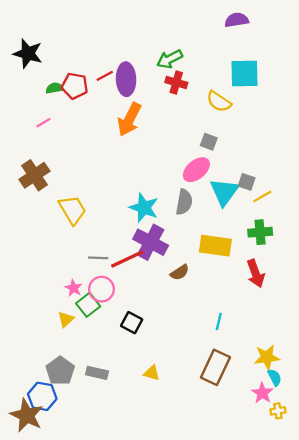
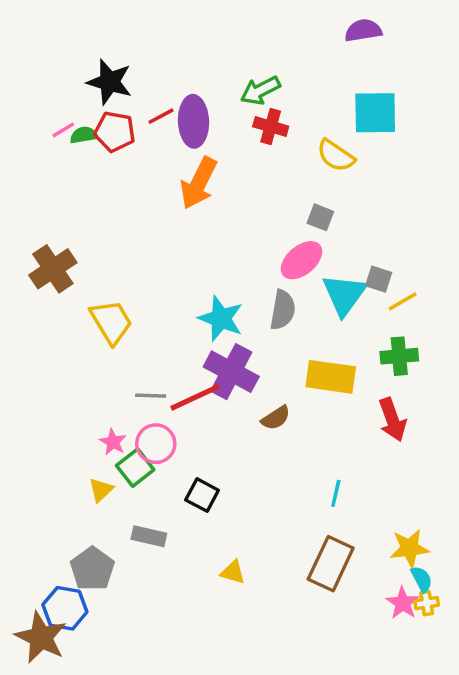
black star: (28, 53) -> (109, 82), moved
pink line: (43, 123) -> (63, 130), moved
gray rectangle: (97, 373) -> (149, 536), moved
yellow cross: (278, 411) -> (427, 603), moved

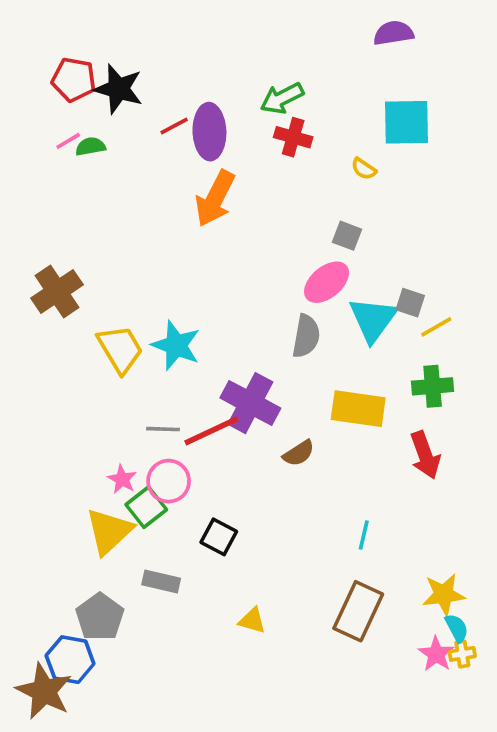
red pentagon: (115, 132) -> (74, 80), moved
yellow semicircle: (336, 156) -> (364, 169), size x0.6
cyan star: (221, 318) -> (176, 345), moved
yellow triangle: (101, 490) -> (109, 531), size x1.8

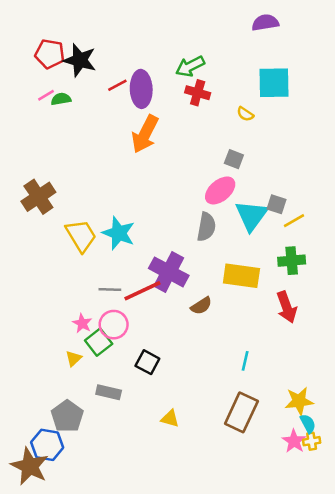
yellow triangle: (109, 531) -> (74, 358), size x0.5

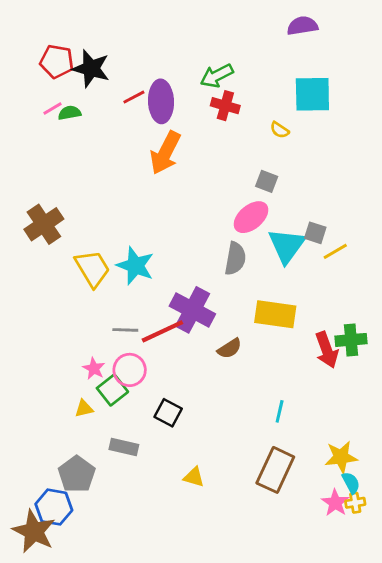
green cross: (292, 261) -> (351, 340), moved
yellow triangle: (74, 358) -> (84, 408), turned 30

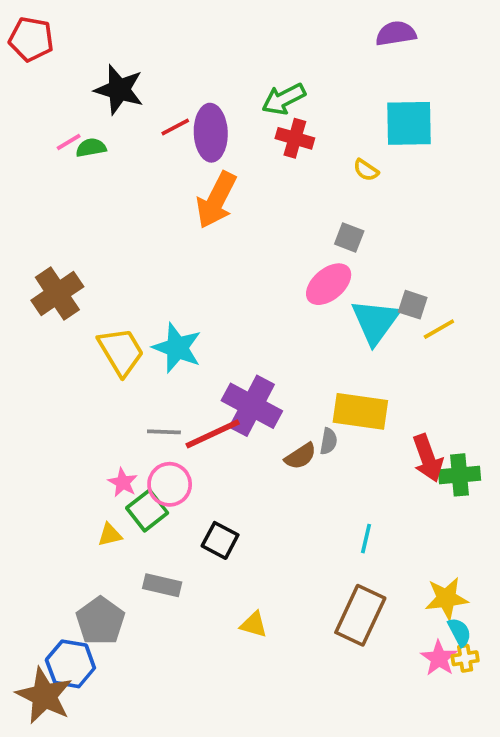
red pentagon: (57, 61) -> (31, 39), moved
gray semicircle: (235, 259) -> (329, 441), moved, size x0.6
green cross: (351, 340) -> (459, 475), moved

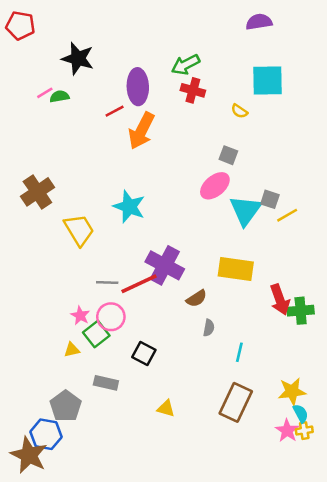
red line: (175, 127) -> (115, 111), moved
cyan star: (177, 348) -> (129, 207), moved
gray semicircle: (329, 441) -> (209, 328), moved

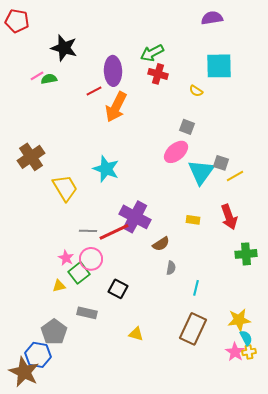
yellow rectangle: (236, 269) -> (193, 220), size x0.5
red arrow: (280, 300) -> (229, 217), moved

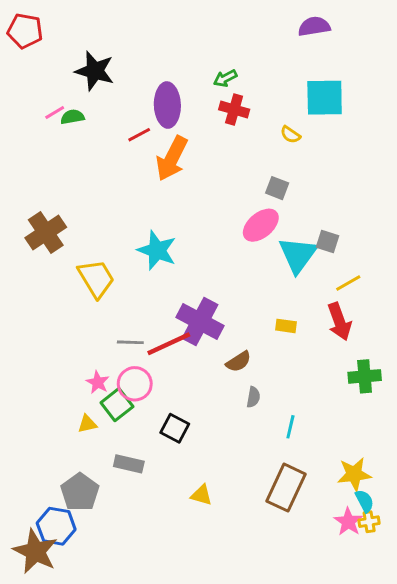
green arrow: (152, 53) -> (225, 78), size x0.7
yellow line: (235, 176) -> (348, 283), moved

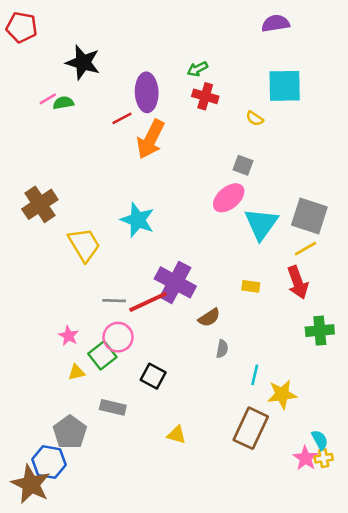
gray square: (328, 241) -> (309, 216), moved, size x1.8
pink star: (98, 382) -> (69, 336), moved
yellow star: (354, 474) -> (282, 394), moved

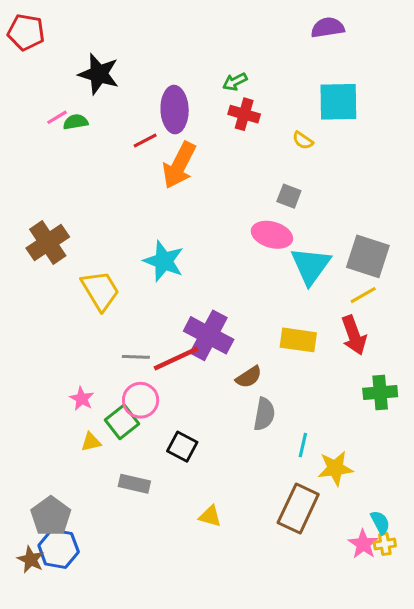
pink ellipse: (229, 198) -> (272, 235), turned 56
yellow rectangle: (251, 286) -> (298, 340), size x1.6
gray semicircle: (222, 349) -> (264, 414), size x1.5
gray pentagon: (70, 432) -> (51, 516), moved
brown star: (31, 484) -> (31, 560), moved, size x0.6

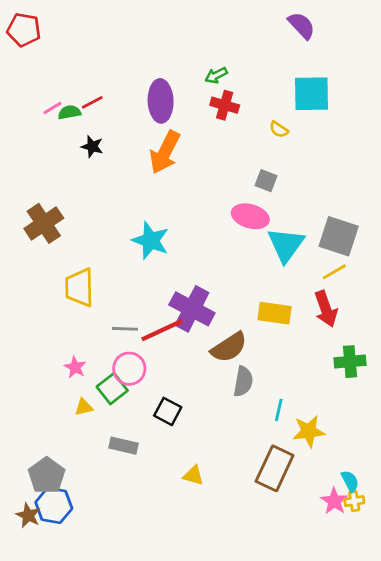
purple semicircle: (328, 28) -> (302, 25), turned 56
black star: (99, 74) -> (92, 147), moved, size x0.6
red line: (145, 140) -> (92, 102), moved
yellow trapezoid: (100, 290) -> (79, 287), moved, turned -150
brown semicircle: (249, 377) -> (229, 347), size x1.5

